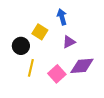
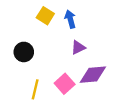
yellow square: (40, 32) -> (45, 16), moved
yellow line: (31, 68) -> (35, 89), moved

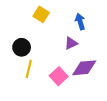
blue arrow: (70, 19) -> (80, 22), moved
yellow line: (35, 89) -> (29, 69), moved

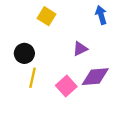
blue arrow: (80, 22) -> (101, 15), moved

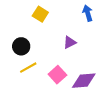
purple diamond: (95, 77) -> (84, 81), moved
yellow line: (33, 78) -> (28, 68), turned 48

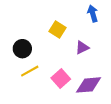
yellow square: (40, 14) -> (58, 29), moved
purple triangle: (70, 42) -> (82, 48), moved

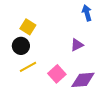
yellow square: (58, 29) -> (28, 27), moved

